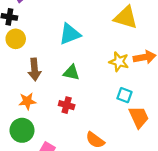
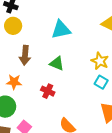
cyan square: (124, 95) -> (101, 82), moved

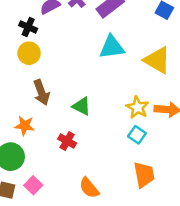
cyan triangle: (61, 30) -> (112, 47), moved
brown arrow: (25, 55) -> (41, 92), turned -30

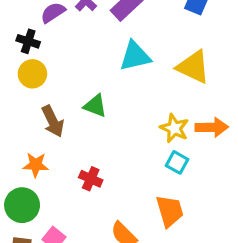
green triangle: (82, 106) -> (95, 106), moved
orange trapezoid: (144, 175) -> (170, 211), moved

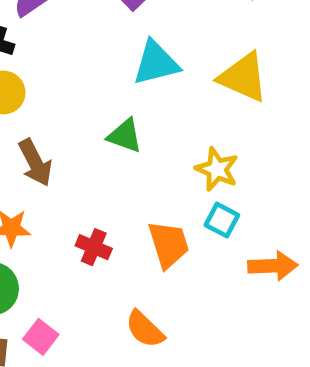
green triangle: (95, 106) -> (125, 136), moved
orange arrow: (212, 127) -> (273, 266), moved
orange trapezoid: (170, 211) -> (169, 244), moved

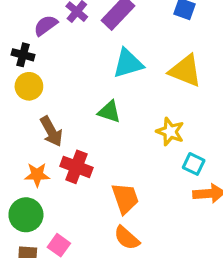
cyan square: (222, 220) -> (194, 164), moved
orange trapezoid: (169, 244) -> (125, 198), moved
red cross: (94, 247) -> (76, 167), moved, size x1.4

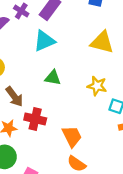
cyan triangle: (128, 63) -> (44, 41), moved

